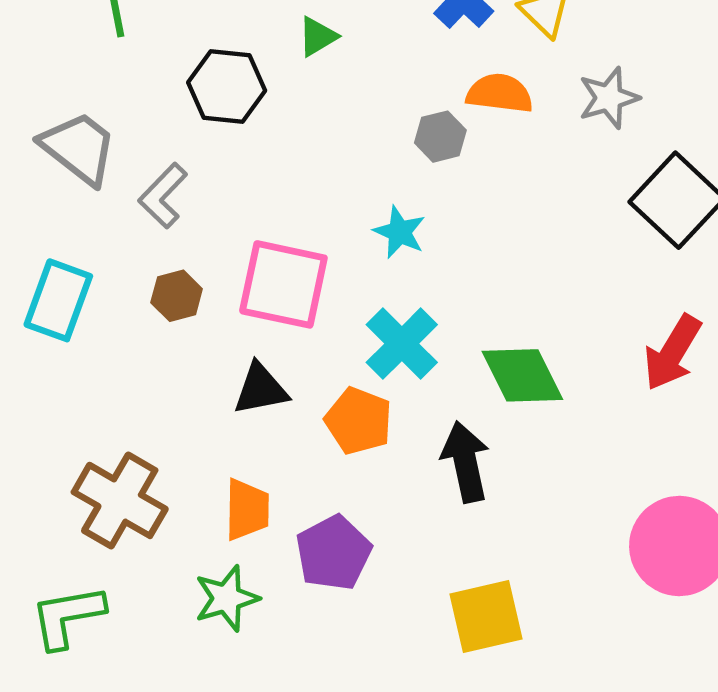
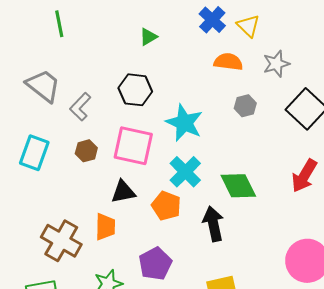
black hexagon: (227, 87) -> (135, 90), moved
gray hexagon: (440, 137) -> (245, 106), moved
cyan star: (399, 232) -> (184, 123), size x1.6
orange trapezoid: (247, 510) -> (105, 227), moved

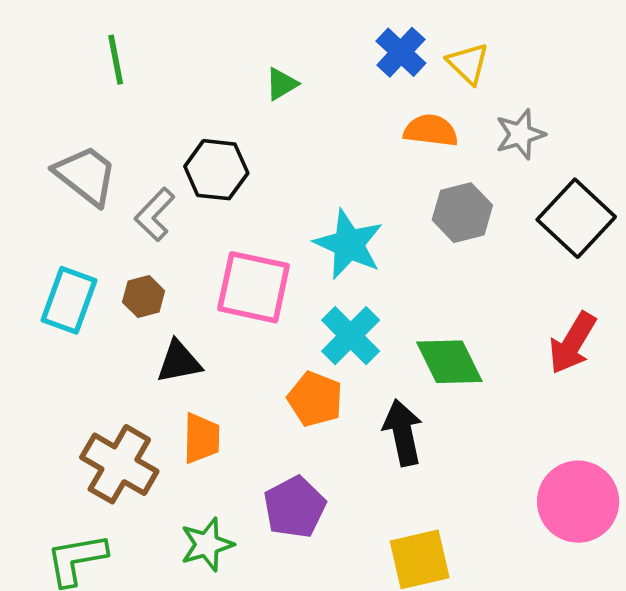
black hexagon: (135, 90) -> (216, 170), moved
gray hexagon: (245, 106) -> (462, 213), size x1.4
brown hexagon: (86, 151) -> (144, 296), moved
black triangle: (123, 192) -> (179, 362), moved

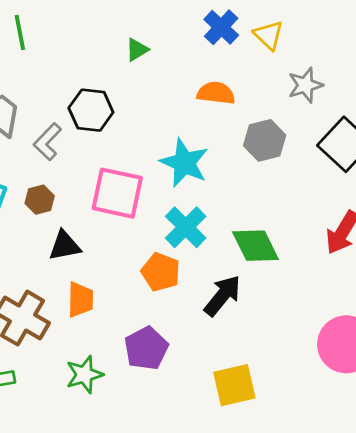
orange semicircle: (431, 131) -> (216, 93), moved
black arrow: (403, 433) -> (222, 296), turned 51

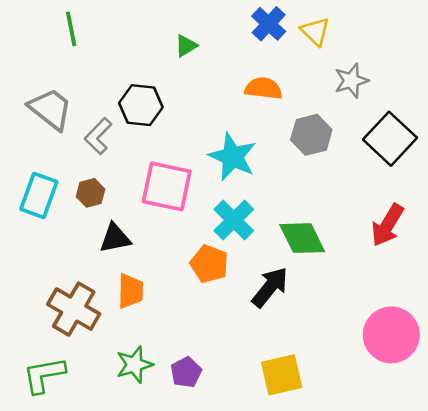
purple pentagon: (146, 348) -> (186, 372), moved, size x0.7

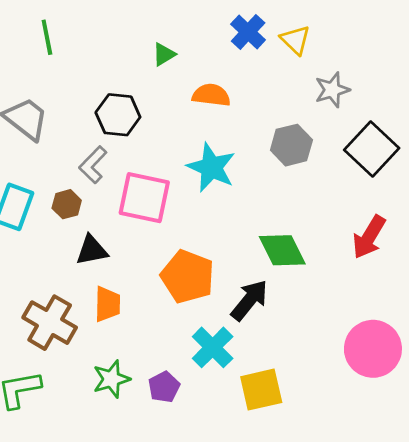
orange semicircle: (263, 88) -> (211, 95), moved
gray L-shape: (98, 136) -> (93, 165), moved
cyan cross: (234, 220) -> (213, 347), moved
orange pentagon: (209, 264) -> (188, 277), size x1.4

